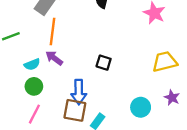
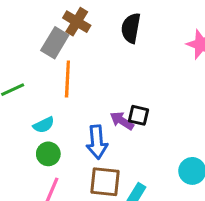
purple arrow: (54, 58) -> (122, 121), moved
blue arrow: (79, 92) -> (97, 142), moved

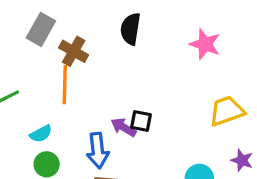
brown cross: (77, 22) -> (74, 51), moved
gray rectangle: (55, 43) -> (41, 29), moved

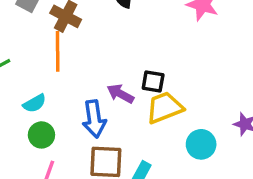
yellow trapezoid: (227, 111) -> (165, 108), moved
black square: (141, 121) -> (153, 82), moved

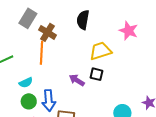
yellow trapezoid: (165, 108) -> (100, 51), moved
blue arrow: (94, 119) -> (49, 100), moved

